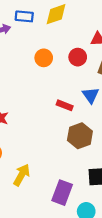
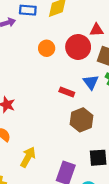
red circle: (78, 57) -> (78, 47), size x1.5

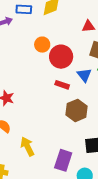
red circle: (78, 47) -> (61, 57), moved
yellow arrow: (28, 157) -> (27, 147), turned -54

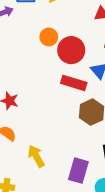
red rectangle: (62, 85) -> (74, 83), size x1.5

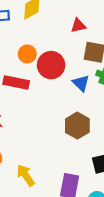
red rectangle: (74, 83) -> (16, 82), moved

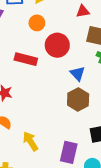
orange circle: (27, 54) -> (37, 23), moved
blue triangle: (81, 83) -> (77, 74), moved

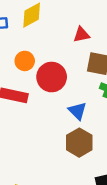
orange circle: (37, 23) -> (25, 61), moved

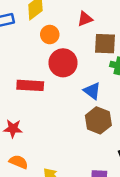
orange circle: (25, 61) -> (50, 35), moved

